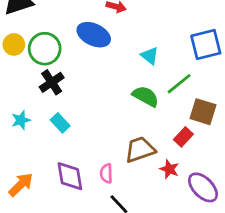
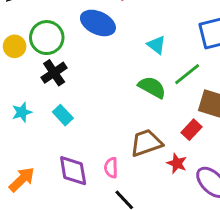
yellow circle: (14, 44) -> (15, 46), moved

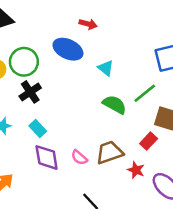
cyan triangle: (156, 45) -> (106, 68), moved
pink semicircle: (111, 168) -> (79, 157), moved, turned -48
purple diamond: (73, 171) -> (47, 157), moved

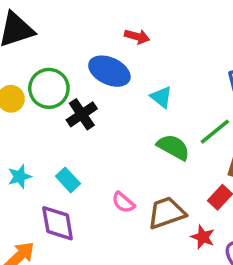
black cross: (30, 92) -> (82, 114), moved
purple diamond: (47, 157) -> (58, 223), moved
pink semicircle: (79, 157) -> (123, 202), moved

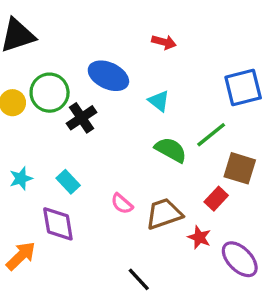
red arrow: (137, 37) -> (164, 42), moved

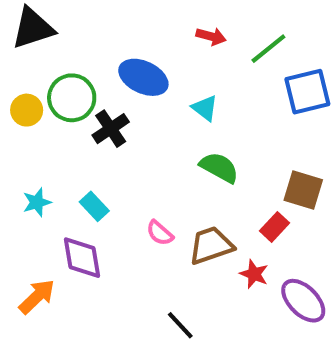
green line: (211, 135) -> (268, 49), moved

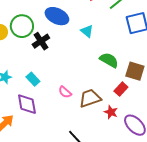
green semicircle: (219, 167) -> (109, 60), moved

